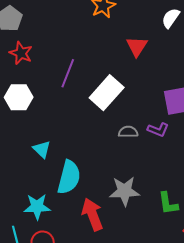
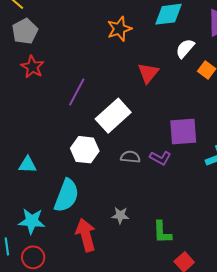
white hexagon: (19, 97) -> (85, 150), moved
cyan triangle: (42, 149) -> (28, 165), moved, turned -48
gray star: (125, 191) -> (120, 215), size x0.6

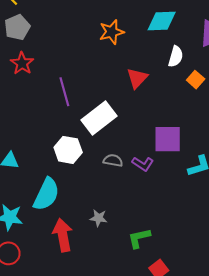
white semicircle: (185, 48) -> (176, 56), turned 150
purple line: (77, 92) -> (64, 92), turned -48
green L-shape: (162, 232) -> (139, 238), turned 75

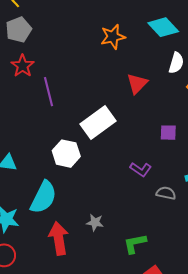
cyan diamond: (162, 21) -> (163, 27), turned 48
purple line: (64, 92) -> (49, 92), moved
purple square: (168, 139) -> (168, 133), moved, size x0.6
gray semicircle: (113, 160) -> (166, 193), moved

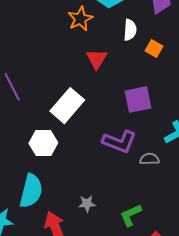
orange star: (113, 37) -> (80, 19), moved
purple square: (168, 133) -> (138, 100), size x1.6
purple L-shape: (141, 169) -> (119, 142), size x1.6

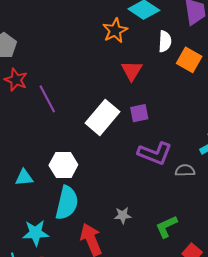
orange square: (154, 49) -> (189, 60), size x1.4
purple square: (138, 100) -> (139, 113), moved, size x0.7
white hexagon: (43, 143) -> (63, 165), moved

